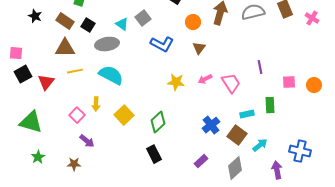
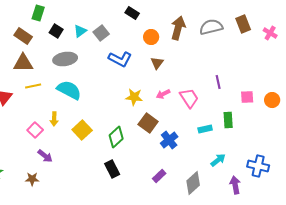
cyan triangle: (122, 24) -> (80, 31), moved, turned 48
black square: (88, 25) -> (56, 31), moved
brown square: (237, 135) -> (148, 123), moved

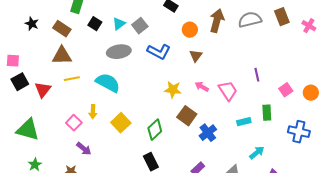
gray ellipse: (65, 59) -> (119, 52), moved
pink arrow: (163, 94) -> (202, 87), turned 56
pink square: (247, 97) -> (286, 90), turned -32
blue cross: (258, 166) -> (299, 132), moved

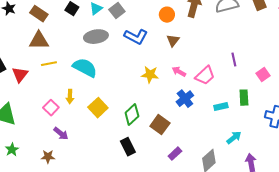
pink trapezoid: (228, 91) -> (205, 76), turned 80
brown square: (187, 116) -> (160, 125), moved
blue cross: (208, 133) -> (185, 99), moved

